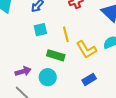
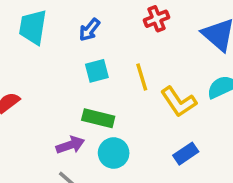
green rectangle: (56, 55) -> (98, 118), moved

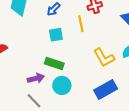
yellow line: (142, 77) -> (81, 24), moved
blue rectangle: (186, 154) -> (106, 89), size x1.5

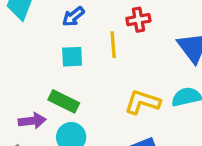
yellow L-shape: (104, 58) -> (142, 102), turned 130

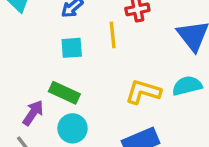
purple arrow: (32, 121) -> (33, 113), turned -48

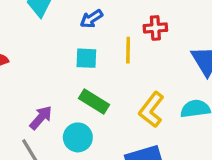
yellow L-shape: (143, 92) -> (151, 110), turned -76
green rectangle: (64, 93) -> (94, 102), moved

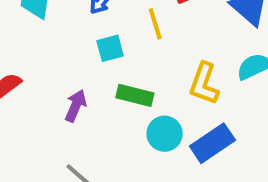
purple arrow: (41, 118) -> (76, 106), moved
cyan circle: (78, 137) -> (165, 134), moved

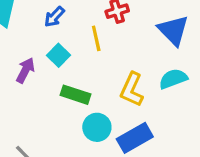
cyan square: (110, 48) -> (58, 55), turned -35
purple arrow: (76, 106) -> (25, 70), moved

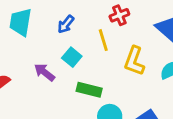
purple arrow: (25, 70) -> (44, 72), turned -75
yellow L-shape: (132, 90) -> (134, 61), moved

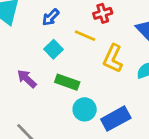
yellow line: (103, 40) -> (85, 36), turned -55
purple arrow: (44, 72) -> (27, 79), moved

